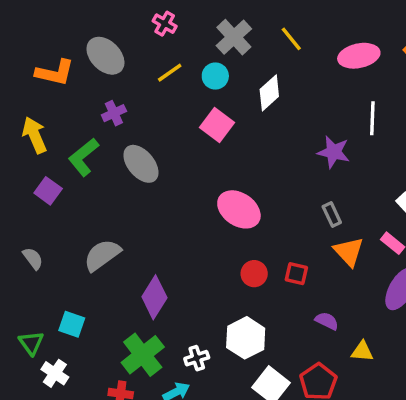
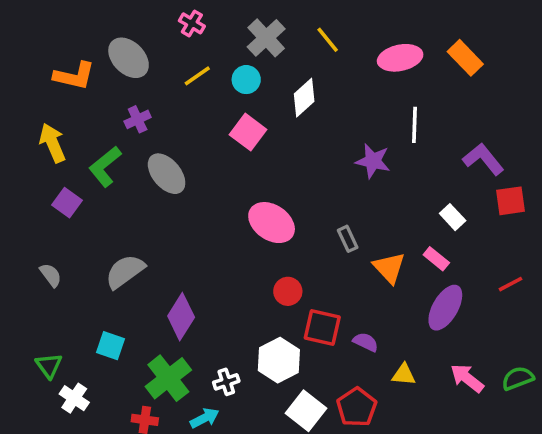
gray rectangle: (332, 215) -> (348, 239), moved
red square: (296, 274) -> (322, 328), moved, size x1.5
cyan square: (72, 324) -> (110, 346), moved

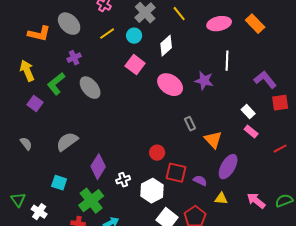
pink ellipse: (272, 223) -> (170, 85), moved
pink rectangle: (436, 259) -> (251, 132), moved
purple ellipse: (445, 308) -> (228, 167), moved
green triangle: (49, 366) -> (18, 200), moved
white cross: (226, 382) -> (123, 180), moved

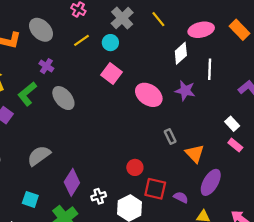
white diamond: (166, 46) -> (181, 53), moved
purple cross: (74, 58) -> (46, 66), turned -32

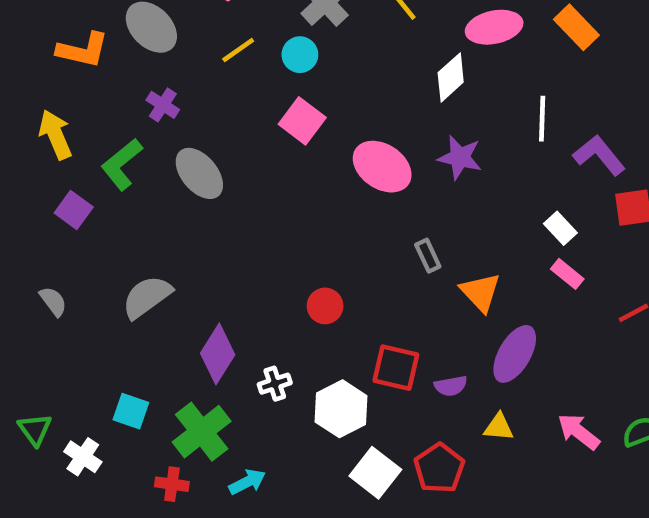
white line: (210, 69) -> (542, 119), moved
red circle: (135, 167) -> (325, 306), moved
purple semicircle: (181, 197) -> (451, 386), turned 144
cyan square: (30, 199) -> (131, 411), moved

